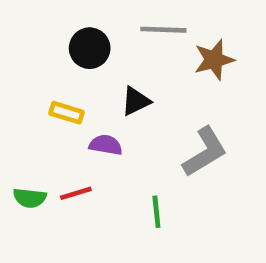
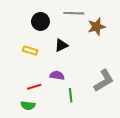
purple semicircle: (106, 145) -> (57, 75), moved
gray L-shape: (205, 152) -> (104, 81), moved
green semicircle: (30, 198) -> (28, 106), moved

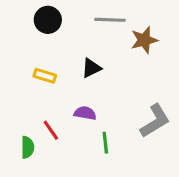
black circle: (40, 21) -> (48, 20), moved
red line: (34, 87) -> (51, 130), turned 72
green semicircle: (28, 106) -> (28, 147), moved, turned -96

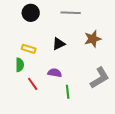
brown star: (144, 40) -> (93, 39), moved
green semicircle: (28, 147) -> (20, 65), moved

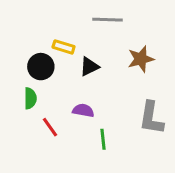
black circle: (31, 13) -> (41, 67), moved
yellow rectangle: (29, 49) -> (64, 47), moved
gray L-shape: (100, 78) -> (151, 118), turned 130

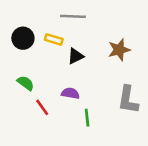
gray line: (107, 20) -> (73, 16), moved
black circle: (41, 67) -> (23, 38), moved
green semicircle: (30, 98) -> (26, 83), turned -54

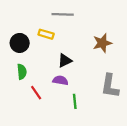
black circle: (23, 38) -> (20, 43), moved
black triangle: (76, 56) -> (65, 61), moved
green semicircle: (26, 83) -> (22, 72), turned 48

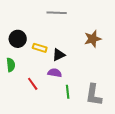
yellow rectangle: (46, 34) -> (40, 48), moved
green semicircle: (22, 72) -> (11, 65), moved
gray L-shape: (110, 86) -> (94, 95), moved

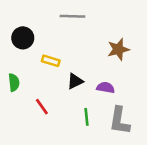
black circle: (18, 39) -> (23, 38), moved
black triangle: (59, 55) -> (75, 81), moved
purple semicircle: (55, 73) -> (106, 88), moved

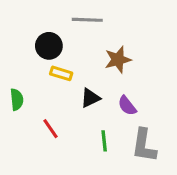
black circle: (23, 38) -> (49, 46), moved
brown star: (118, 49) -> (118, 60), moved
purple semicircle: (106, 88) -> (127, 106), turned -138

